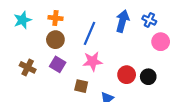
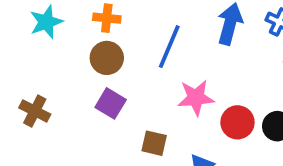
pink star: (93, 61) -> (196, 98), moved
brown cross: (28, 67) -> (35, 111), moved

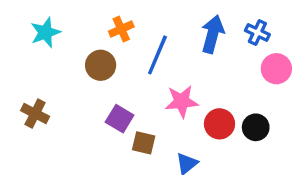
orange cross: (107, 18) -> (121, 29), moved, turned -30
purple square: (111, 103) -> (120, 119), moved

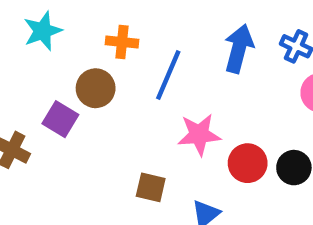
orange cross: (121, 29) -> (122, 42), turned 30
cyan star: (45, 32) -> (43, 31), moved
purple square: (120, 119) -> (60, 119), moved

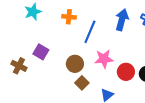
brown circle: (96, 88) -> (75, 64), moved
brown square: (151, 187) -> (82, 83), turned 32

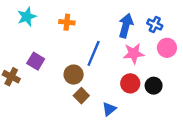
blue line: (90, 32) -> (94, 53), moved
pink star: (104, 59) -> (134, 53), moved

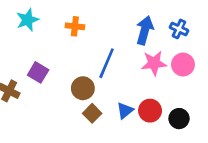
pink circle: (167, 48) -> (183, 65), moved
red circle: (130, 83) -> (150, 111), moved
black circle: (154, 86) -> (179, 119), moved
blue triangle: (109, 109) -> (125, 111), moved

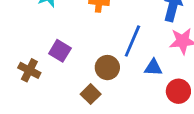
blue triangle: (125, 111) -> (153, 68), moved, turned 42
brown square: (92, 113) -> (91, 94), moved

